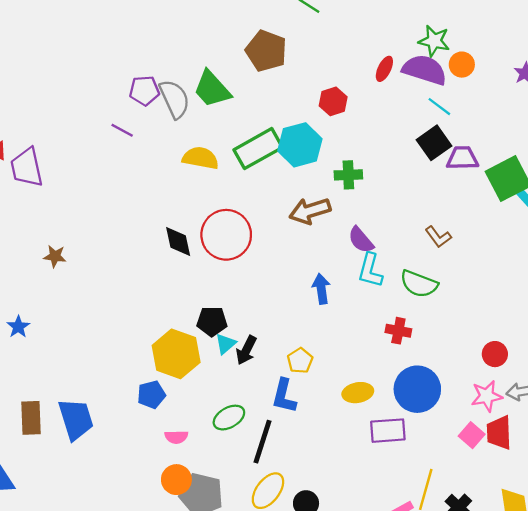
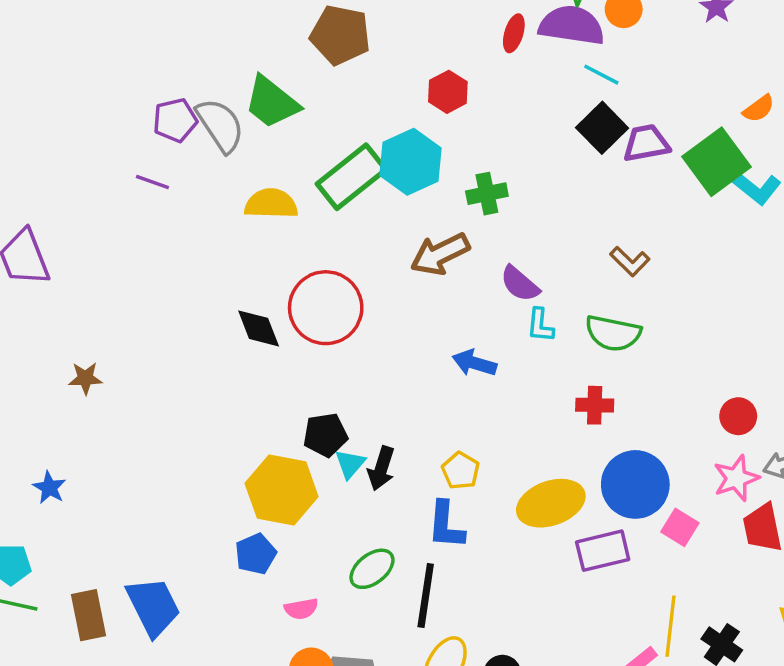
cyan L-shape: (370, 270) -> (540, 325), size x0.7
blue arrow: (321, 289) -> (474, 363), turned -56
yellow ellipse: (358, 393) -> (551, 503), size x1.5
pink square: (472, 435) -> (680, 527), moved

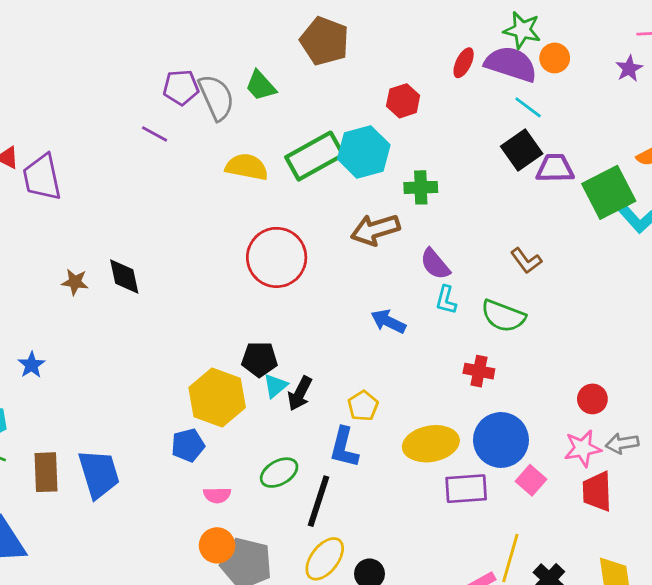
green trapezoid: (272, 102) -> (261, 86), size x0.7
black diamond: (259, 328) -> (124, 276), moved

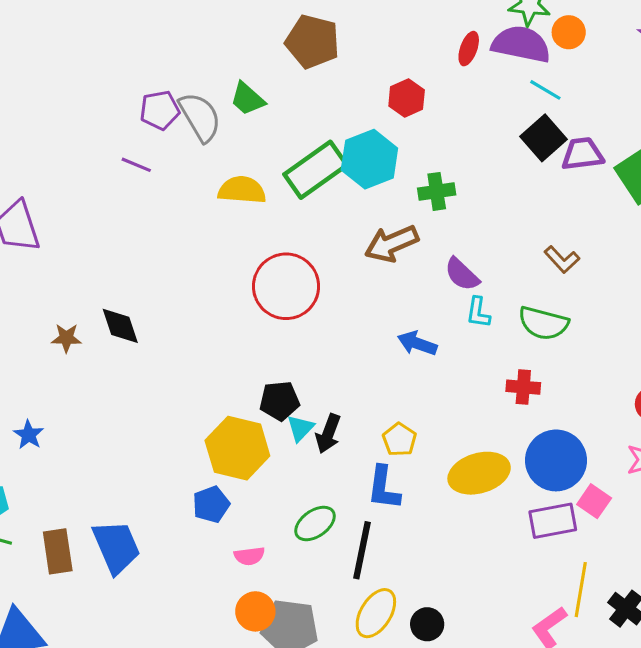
purple rectangle: (466, 489) -> (553, 521), moved

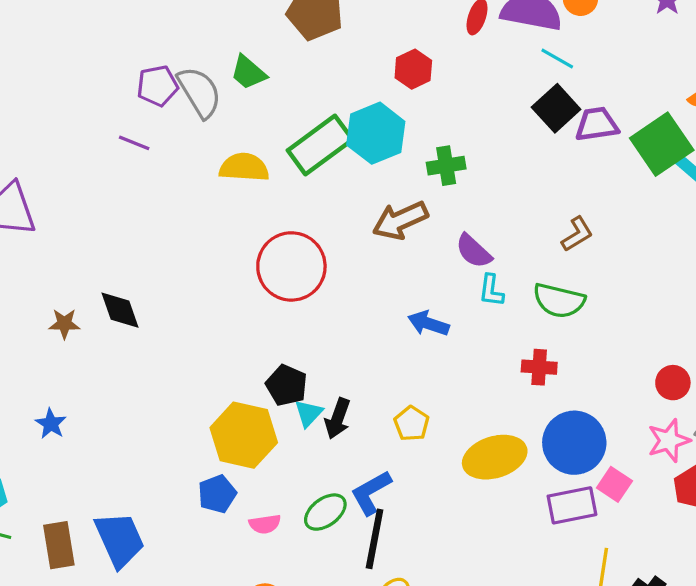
brown L-shape: (562, 259) -> (577, 234), turned -78
black pentagon: (280, 401) -> (287, 385), turned 30
blue star: (29, 435) -> (51, 424), moved
blue L-shape: (384, 488) -> (371, 493), moved, turned 54
pink semicircle: (249, 556) -> (265, 524), moved

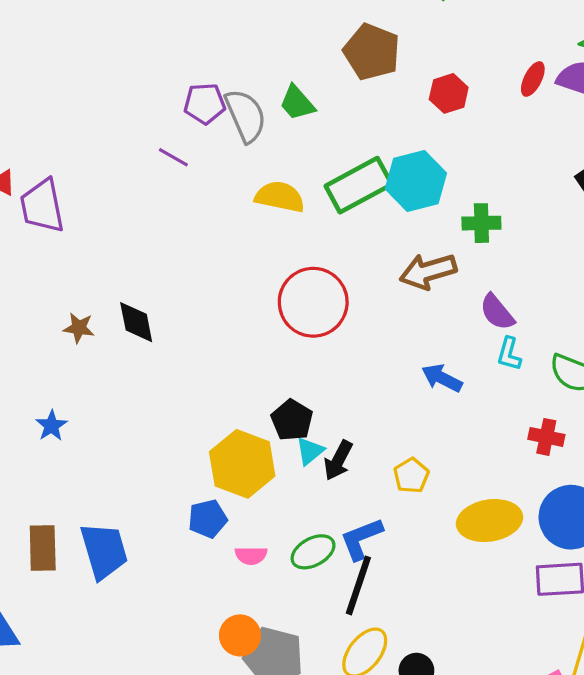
red hexagon: (413, 69) -> (449, 93), moved

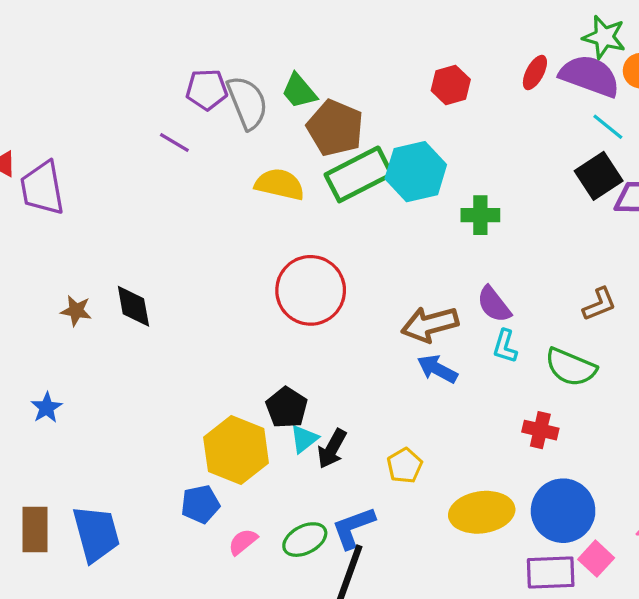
brown pentagon: (372, 52) -> (335, 128), moved
brown arrow: (428, 271) -> (430, 324), moved
pink semicircle: (251, 555) -> (243, 542), turned 140

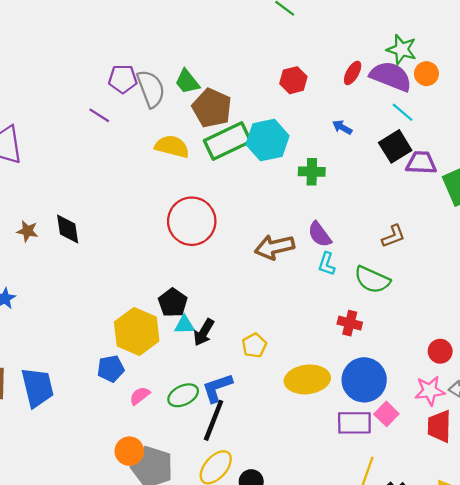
blue arrow: (437, 369) -> (342, 127), moved, size x0.7
cyan triangle: (304, 439) -> (184, 325), turned 35

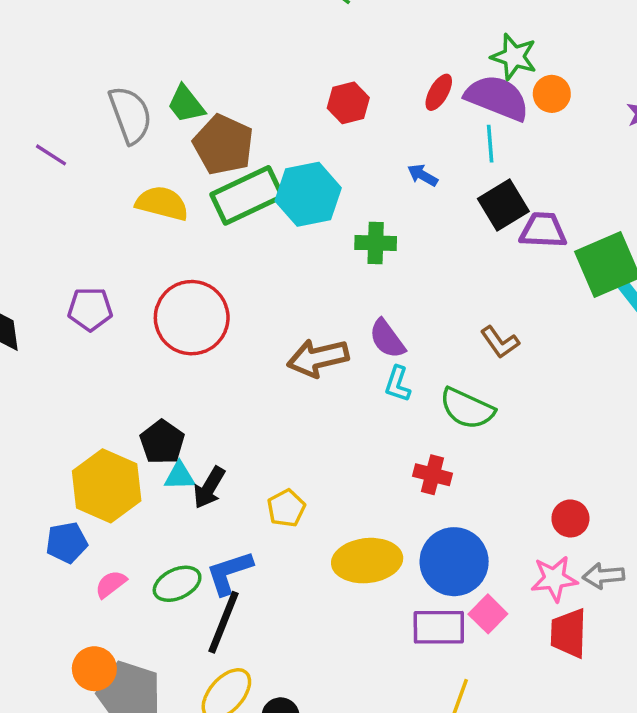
purple pentagon: (123, 79) -> (90, 309), moved
cyan line: (403, 112) -> (490, 144), moved, turned 45
brown L-shape: (393, 236) -> (500, 342), turned 75

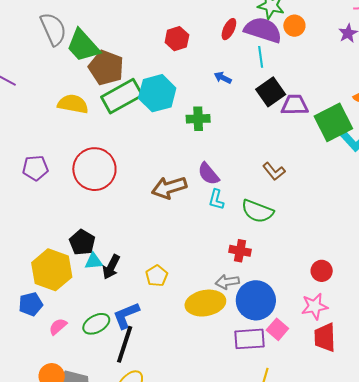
green trapezoid: (186, 104) -> (83, 46), size x1.5
gray semicircle: (130, 115) -> (53, 29), moved
gray arrow: (604, 576) -> (227, 282), moved

